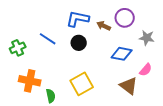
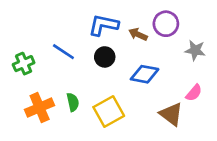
blue diamond: (122, 54) -> (145, 74), moved
orange cross: (30, 81) -> (40, 107), turned -35
green semicircle: (51, 96) -> (73, 102), moved

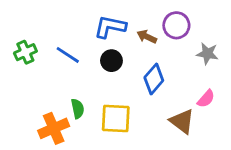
green cross: (24, 64) -> (25, 52), moved
blue diamond: (145, 74) -> (154, 79), turned -60
orange cross: (40, 107) -> (54, 128), moved
yellow square: (109, 111) -> (116, 118), turned 32

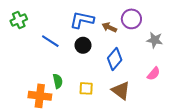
green cross: (25, 52) -> (19, 20), moved
yellow square: (116, 118) -> (86, 88), size x0.6
brown triangle: (182, 121) -> (121, 91), moved
orange cross: (54, 128) -> (40, 96), turned 30

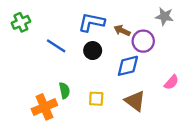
purple circle: (131, 19) -> (143, 41), moved
gray star: (155, 40) -> (164, 16), moved
blue diamond: (115, 59) -> (128, 66), turned 35
orange cross: (40, 96) -> (44, 107), turned -30

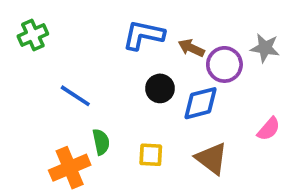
gray star: (164, 16) -> (265, 48), moved
blue line: (56, 46) -> (75, 96), moved
black circle: (93, 51) -> (160, 88), moved

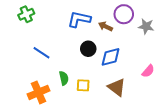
green cross: (33, 35) -> (26, 14), moved
purple circle: (224, 64) -> (124, 14), moved
green semicircle: (101, 142) -> (64, 78), moved

